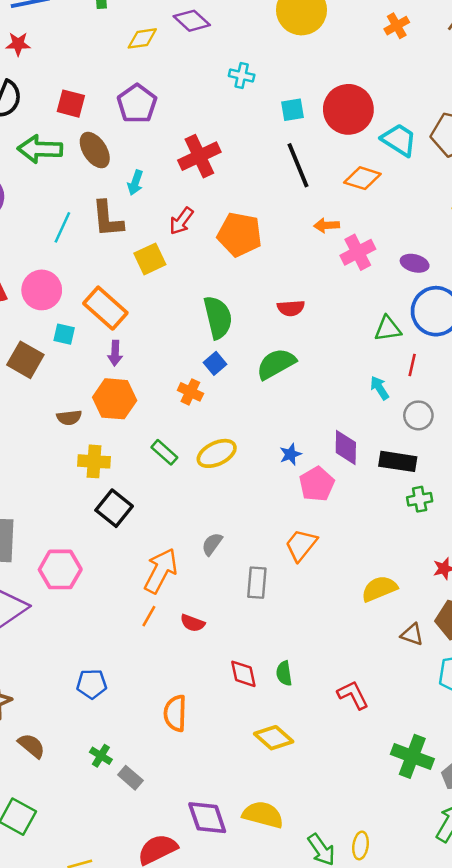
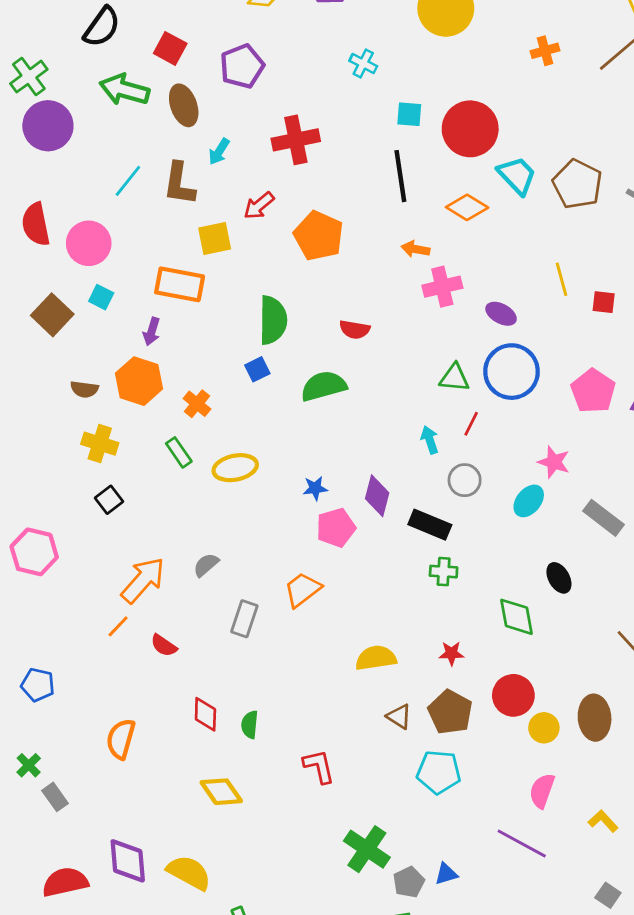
orange rectangle: (105, 308) -> (180, 284), moved, turned -45
orange cross: (190, 392) -> (197, 404), moved
black square: (114, 508) -> (109, 500), size x0.7

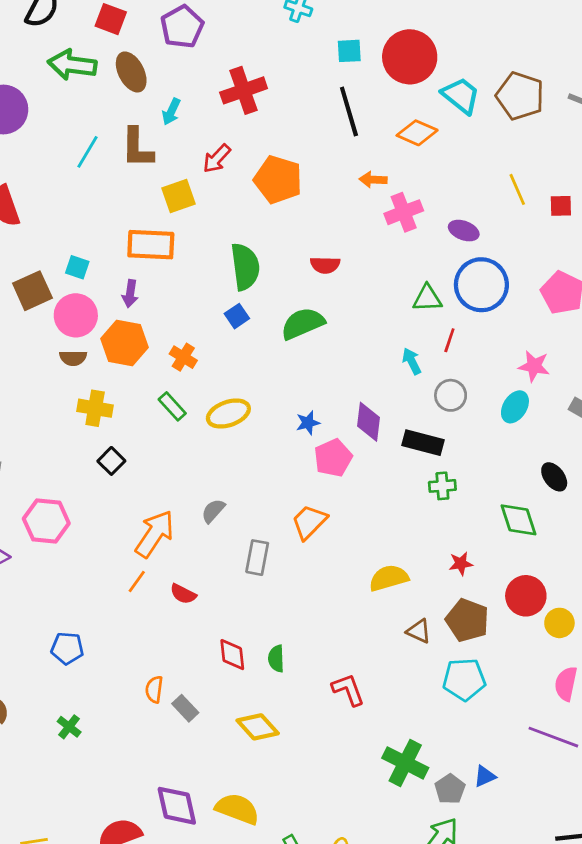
pink circle: (89, 243) -> (76, 315), moved
brown square: (52, 315) -> (32, 291), turned 30
orange semicircle: (121, 739) -> (154, 689), size x0.7
gray rectangle: (55, 797) -> (185, 708), moved

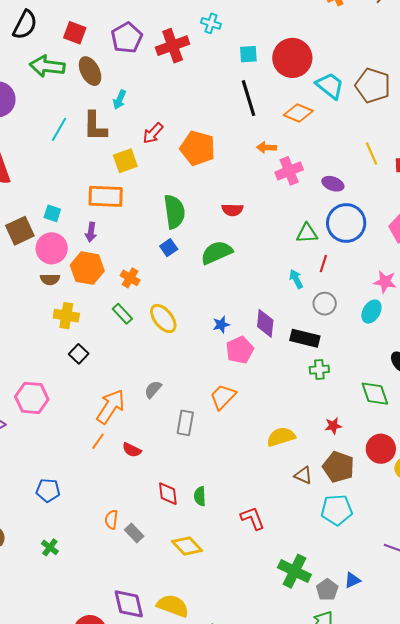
red cross: (244, 90) -> (173, 46), moved
yellow ellipse: (228, 414) -> (163, 319), turned 72

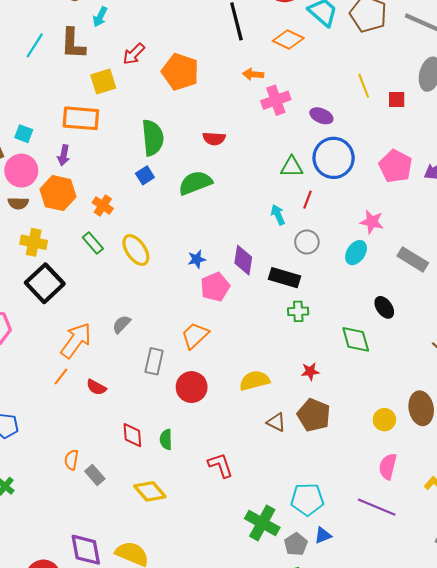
black square: (79, 354) -> (45, 283), size x1.8
red circle: (381, 449) -> (192, 387), moved
cyan pentagon: (337, 510) -> (307, 499), moved

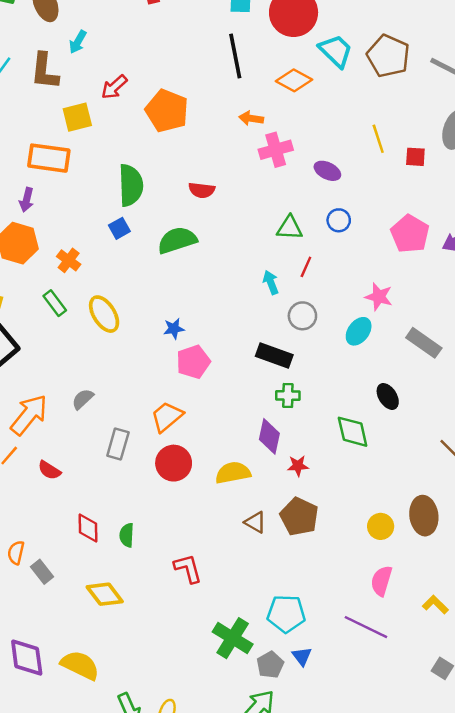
blue circle: (334, 158) -> (339, 220), size x0.5
purple diamond: (243, 260) -> (269, 436), moved
red circle: (192, 387) -> (174, 463), moved
blue triangle: (323, 535) -> (302, 656), turned -48

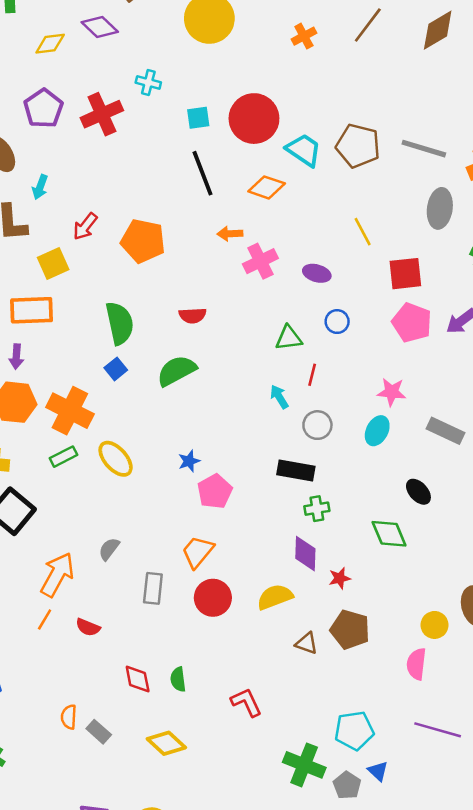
red square: (415, 157) -> (405, 274), moved, size x1.6
orange cross: (69, 260) -> (70, 411), size x1.8
green rectangle: (55, 303) -> (64, 457), turned -70
pink semicircle: (381, 581) -> (416, 664), moved

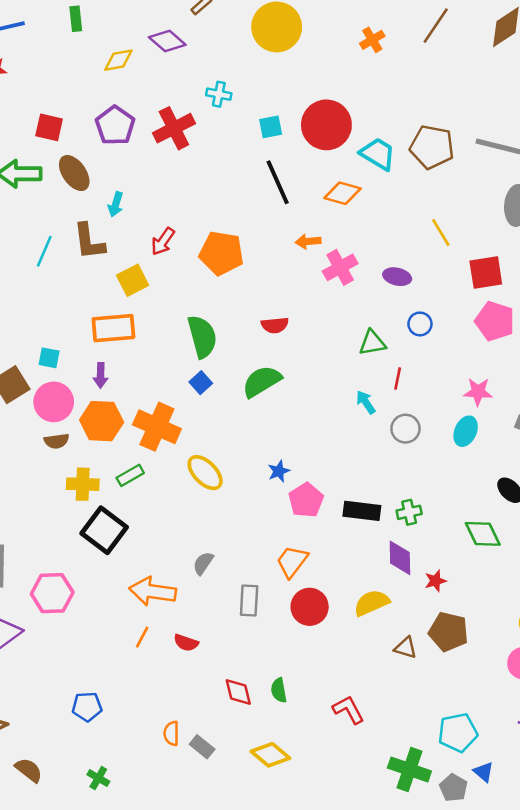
green rectangle: (64, 457) -> (130, 475), moved
black rectangle: (296, 471) -> (362, 511), moved
orange arrow: (57, 575) -> (153, 591), turned -108

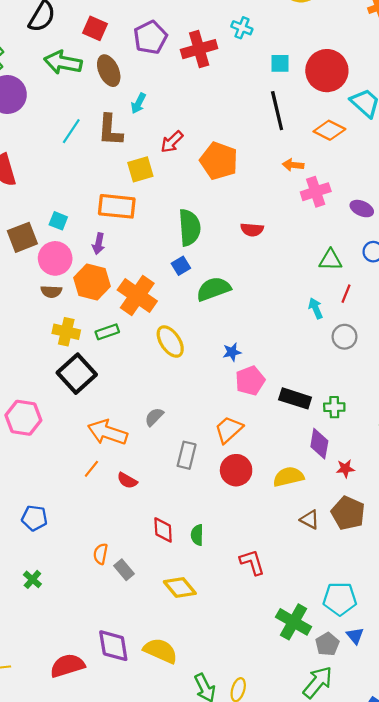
green semicircle: (262, 381) -> (214, 289), moved

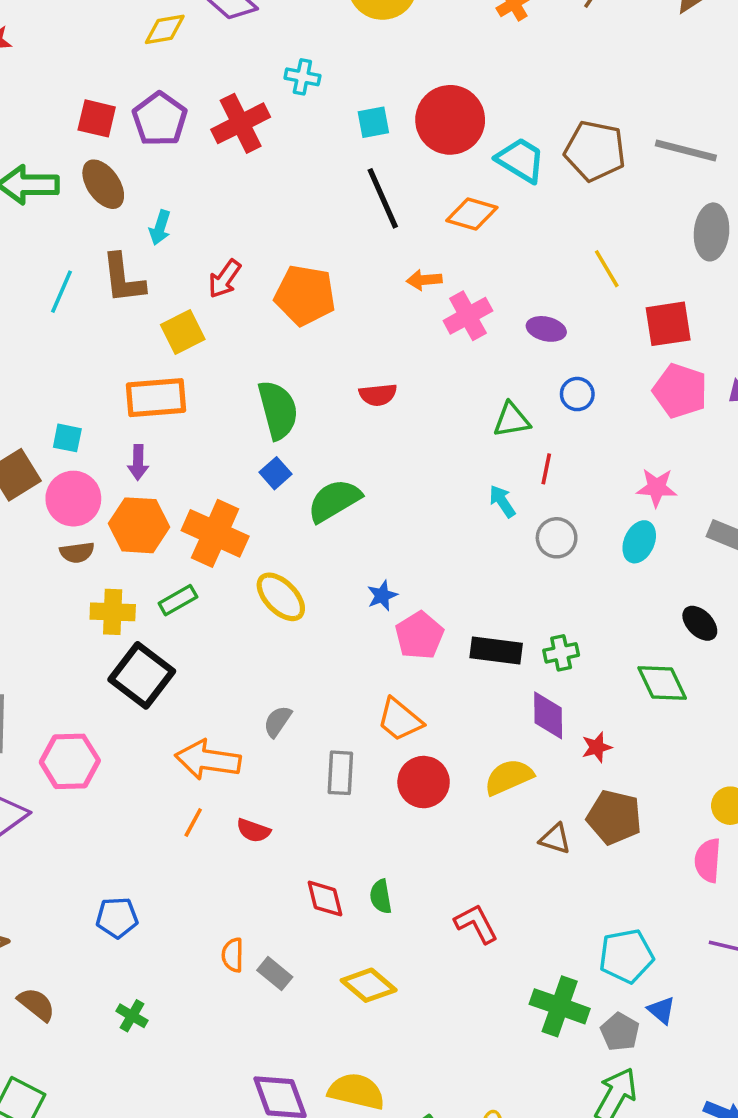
red square: (95, 28) -> (97, 118), moved
orange trapezoid: (229, 430) -> (400, 720), turned -88

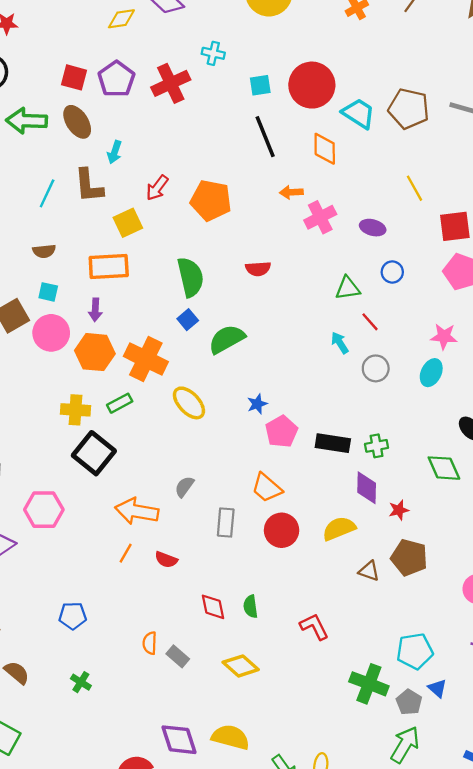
orange diamond: (472, 214) -> (325, 149), turned 72
red line: (546, 469) -> (370, 322), turned -54
brown semicircle: (77, 552) -> (44, 251), moved

